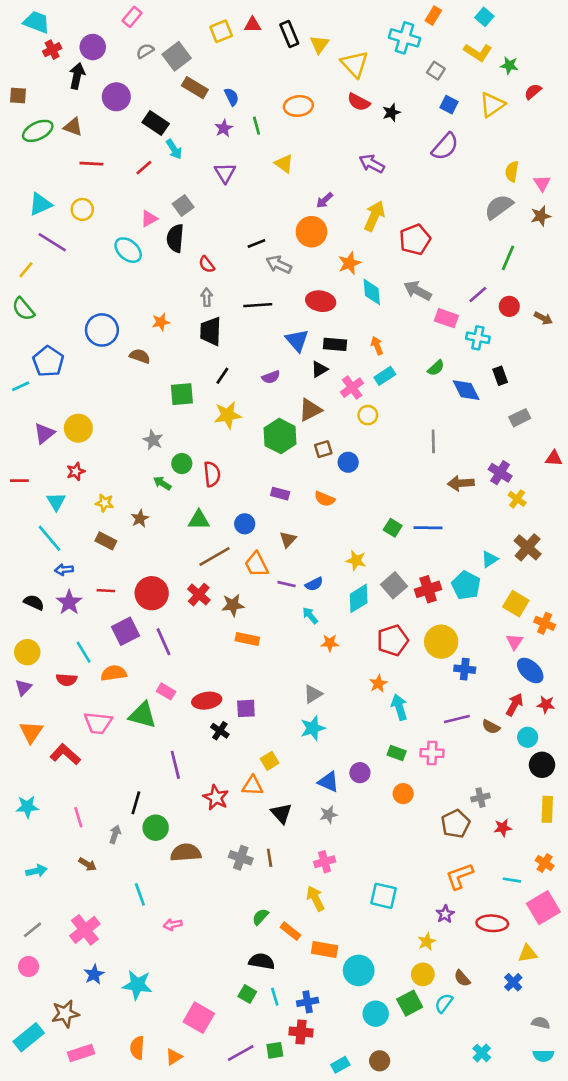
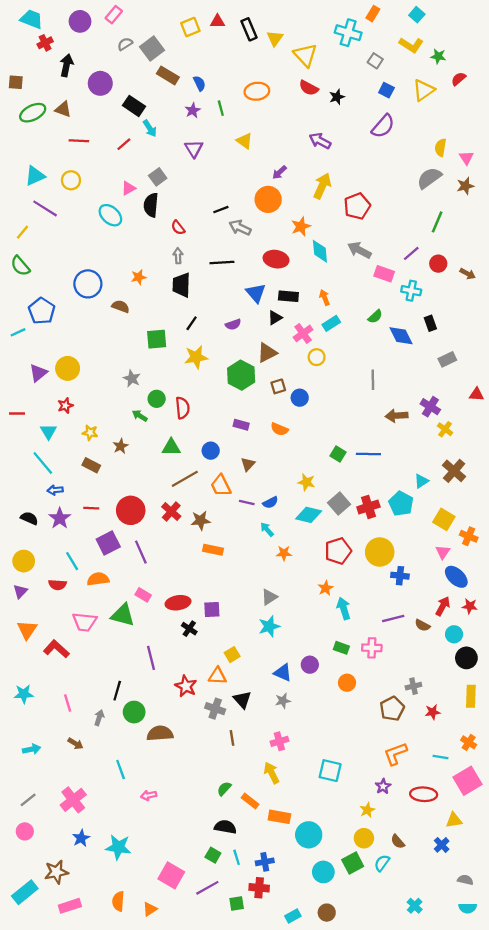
purple circle: (93, 47) -> (80, 21), moved
cyan diamond: (359, 598) -> (309, 515), turned 45
gray cross: (241, 858) -> (215, 709), moved
purple line: (241, 1053) -> (207, 888), moved

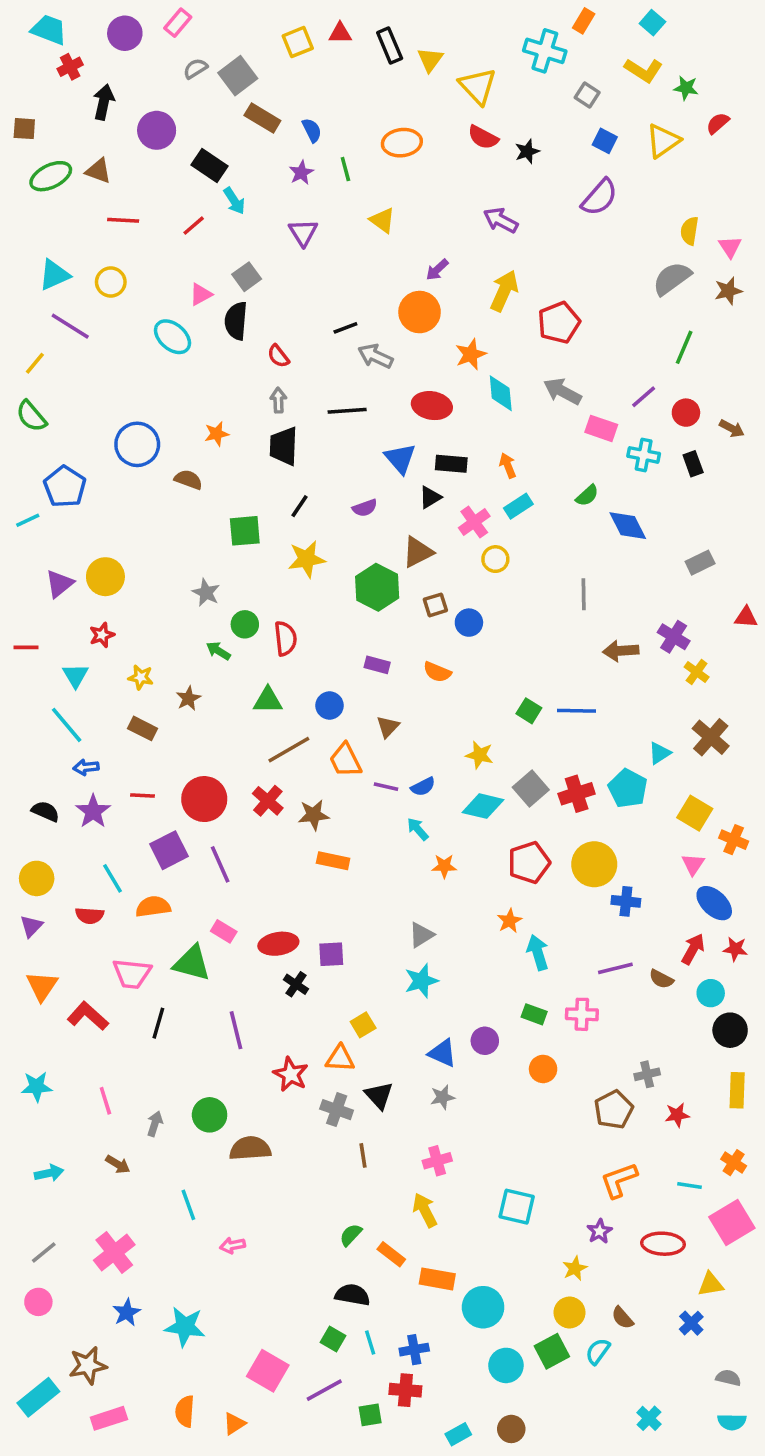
black rectangle: (430, 323) -> (693, 464), moved
black line: (117, 691) -> (158, 1023), moved

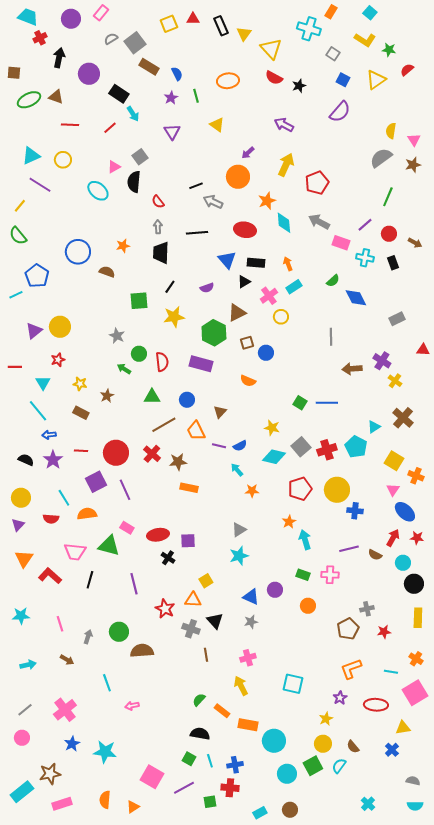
purple rectangle: (377, 665) -> (201, 364), moved, size x1.6

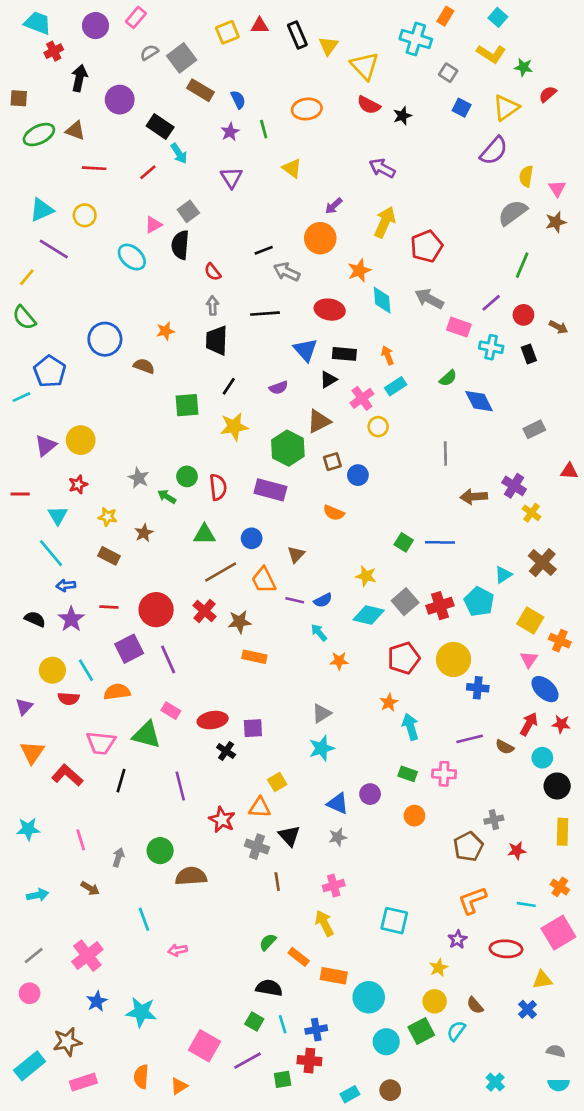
purple semicircle: (340, 112) -> (494, 151), moved
gray star: (117, 336) -> (139, 478), moved
yellow circle: (21, 498) -> (52, 670), moved

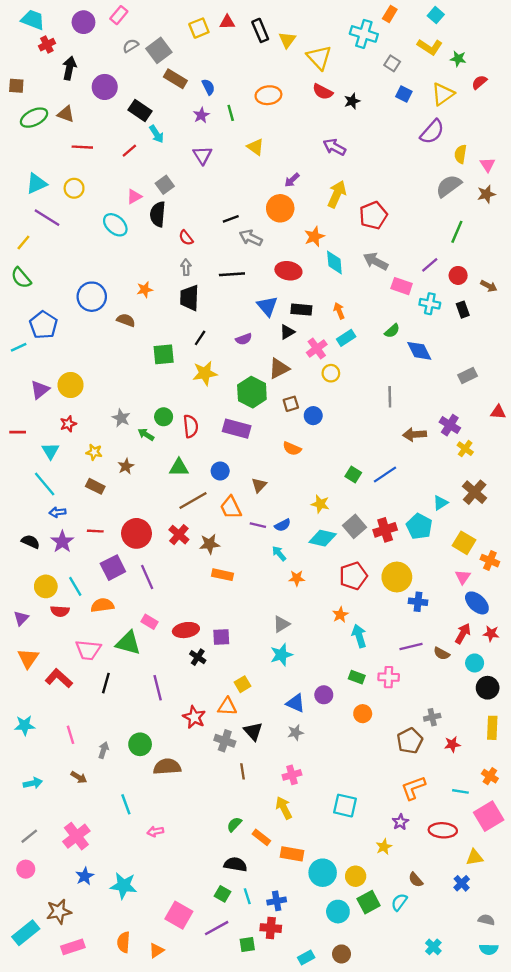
blue line: (440, 542) -> (385, 475), turned -35
yellow circle: (435, 1001) -> (356, 876), moved

